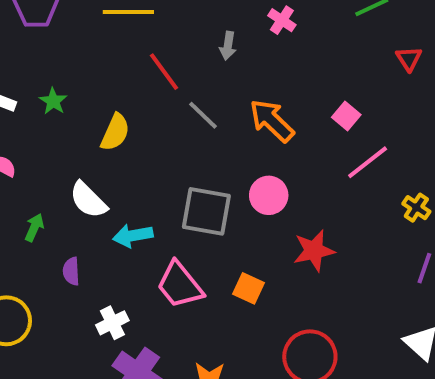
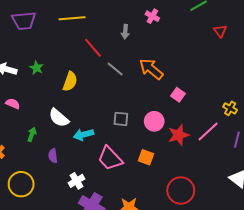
pink square: (346, 116) -> (178, 95), moved
pink line: (368, 162) -> (208, 132), moved
pink circle: (269, 195) -> (154, 121), moved
gray square: (206, 211) -> (121, 119), size x0.6

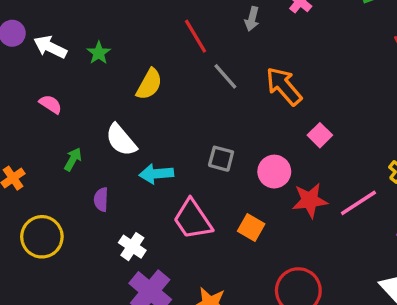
white cross: (76, 181) -> (132, 247), turned -35

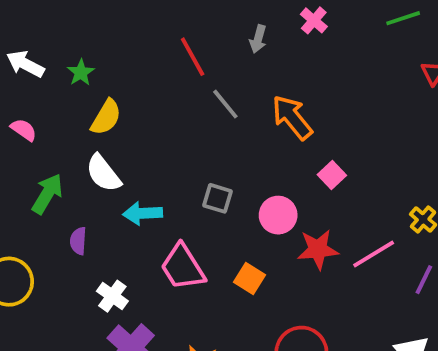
yellow semicircle: (149, 84) -> (106, 117), moved
green arrow: (73, 159) -> (47, 194), size x1.5

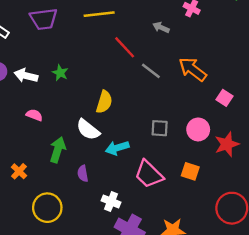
gray arrow: (258, 39) -> (161, 27), turned 112
yellow semicircle: (106, 117) -> (104, 102), moved

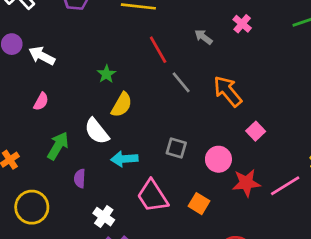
green star: (60, 73) -> (106, 74), moved
pink semicircle: (34, 115) -> (41, 101), turned 84

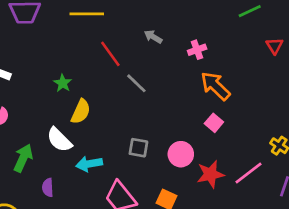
pink cross: (242, 24) -> (197, 50), moved, turned 36
orange arrow: (228, 91) -> (215, 86), moved

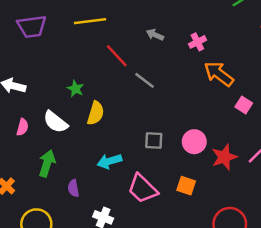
pink square: (214, 123) -> (244, 105), moved
white semicircle: (59, 140) -> (56, 122), moved

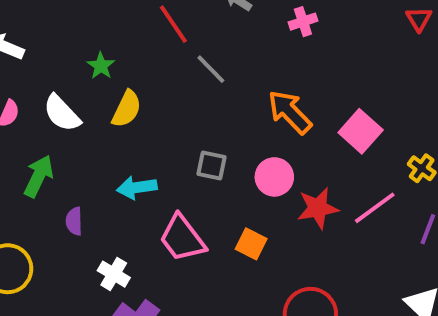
orange arrow: (219, 74) -> (290, 112), moved
pink square: (244, 105) -> (361, 131), size x1.5

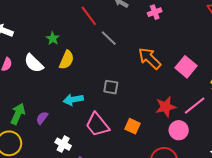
green arrow: (39, 176) -> (18, 114), moved
pink circle: (274, 177) -> (179, 130), moved
purple semicircle: (74, 221) -> (42, 118), turned 40

